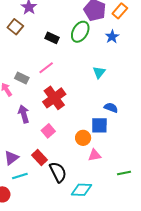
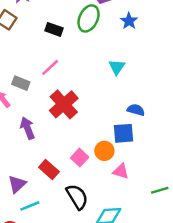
pink square: (48, 131) -> (80, 157), moved
pink triangle: (95, 155) -> (121, 171), turned 32
red rectangle: (39, 158) -> (49, 169), moved

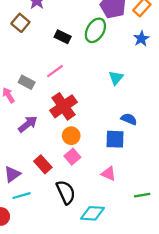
blue star: (129, 21) -> (141, 39), moved
purple arrow: (27, 128) -> (28, 124), turned 66
orange circle: (104, 151) -> (71, 136), moved

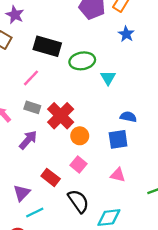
green ellipse: (95, 30) -> (82, 61), moved, turned 60
black rectangle: (63, 37) -> (47, 46), size x1.6
pink line: (55, 71) -> (31, 78), moved
gray rectangle: (27, 82) -> (32, 107), moved
orange circle: (71, 136) -> (80, 136), moved

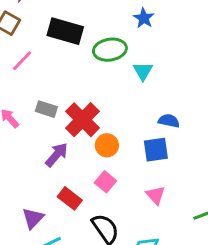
blue star: (126, 34) -> (144, 18), moved
pink line: (31, 78) -> (22, 61), moved
purple arrow: (28, 140) -> (57, 155), moved
pink triangle: (118, 175) -> (156, 195), turned 35

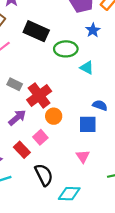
cyan triangle: (143, 71) -> (87, 68), turned -40
pink square: (105, 182) -> (40, 137), moved

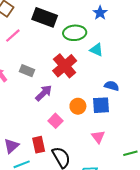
red cross: (39, 95) -> (65, 66), moved
orange circle: (54, 116) -> (78, 106), moved
purple arrow: (17, 118) -> (44, 93), moved
red rectangle: (22, 150) -> (39, 145), moved, turned 35

